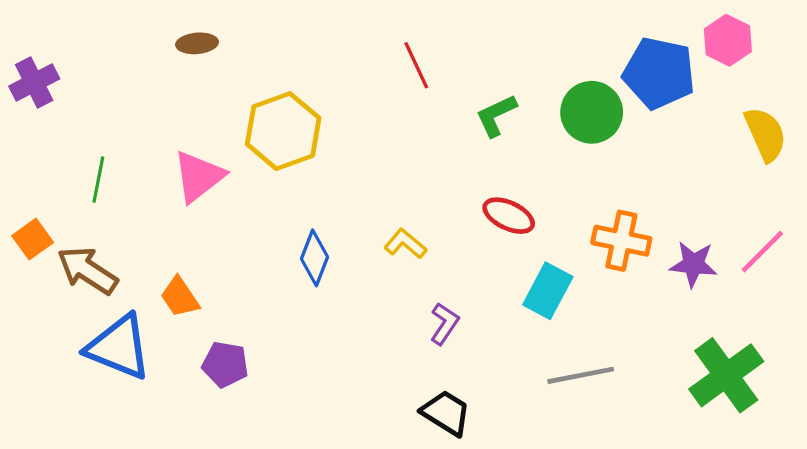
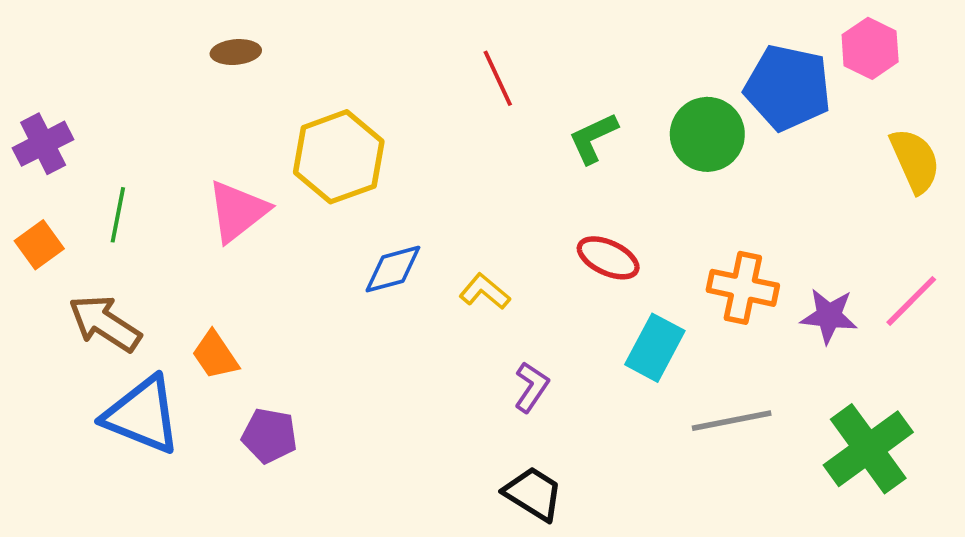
purple cross: (34, 83) -> (43, 144), moved
orange square: (33, 239) -> (39, 245), moved
blue diamond: (314, 258) -> (393, 269), moved, turned 54
gray line: (581, 375) -> (732, 421), moved

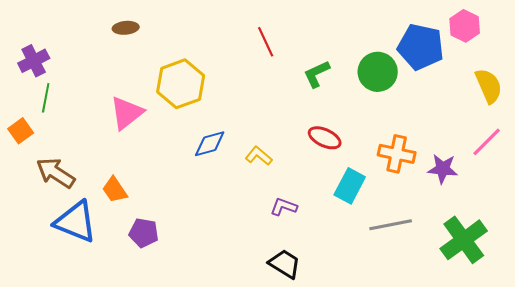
purple cross: (43, 144) -> (34, 61), moved
green line: (118, 215) -> (46, 98), moved
pink line: (911, 301) -> (487, 142), moved
purple L-shape: (531, 387) -> (284, 207), turned -104

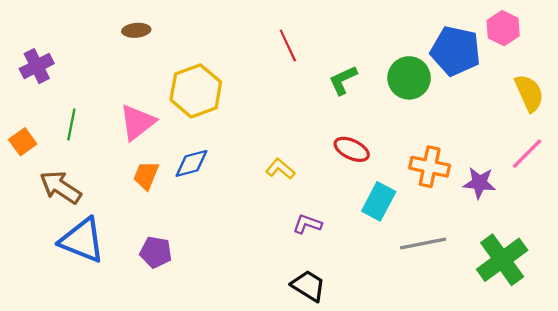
green line: (46, 98) -> (71, 124), moved
blue diamond: (210, 144) -> (191, 163), moved
orange trapezoid: (115, 190) -> (146, 175), moved, turned 56

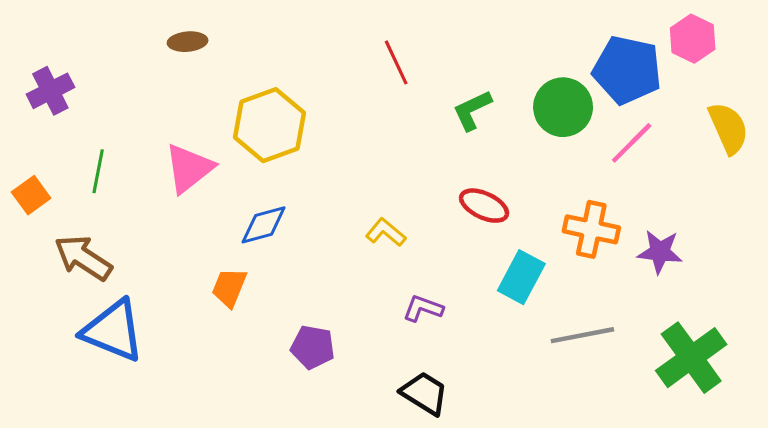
pink line: (527, 154) -> (632, 143), moved
orange trapezoid: (146, 175) -> (229, 287), moved
purple pentagon: (156, 252) -> (313, 347), moved

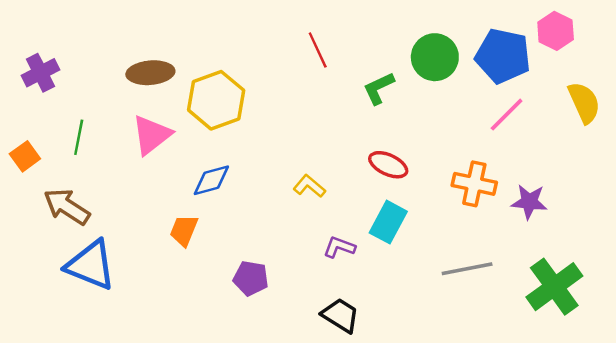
brown ellipse: (188, 42) -> (150, 73), moved, size x1.5
green circle: (563, 107) -> (435, 57), moved
cyan rectangle: (521, 277) -> (388, 222), moved

